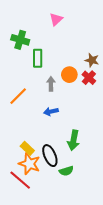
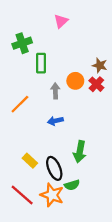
green cross: (20, 40) -> (22, 43), turned -36
orange star: (29, 164) -> (52, 195), moved

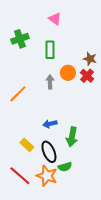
pink triangle: (61, 21) -> (55, 19), turned -40
green rectangle: (41, 63) -> (50, 50), moved
blue arrow: (55, 121) -> (50, 124), moved

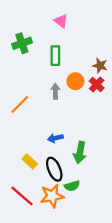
orange star: (47, 176) -> (52, 196), turned -30

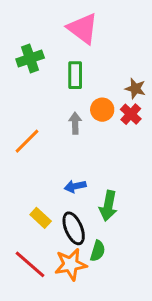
pink triangle: (61, 21) -> (83, 28), size x1.6
green semicircle: (72, 186) -> (98, 251), turned -56

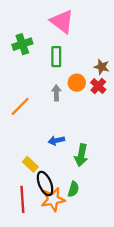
black ellipse: (74, 228) -> (45, 184), moved
red line: (30, 264) -> (22, 199), turned 45

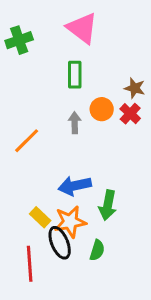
green cross: (22, 44) -> (19, 40), moved
blue arrow: (56, 140) -> (75, 186), size x1.5
orange star: (53, 199) -> (70, 222), moved

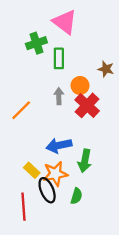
green cross: (19, 40) -> (36, 43), moved
red cross: (130, 114) -> (87, 105), moved, size x1.5

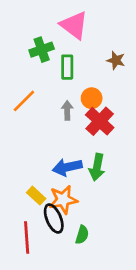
brown star: (106, 69) -> (116, 60), moved
orange line: (21, 110) -> (24, 101), moved
green arrow: (85, 161) -> (97, 167), moved
green semicircle: (76, 196) -> (82, 235), moved

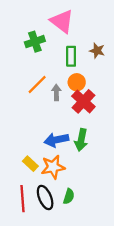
green rectangle: (67, 67) -> (71, 56), moved
orange line: (24, 101) -> (37, 85), moved
black ellipse: (54, 219) -> (45, 197), moved

